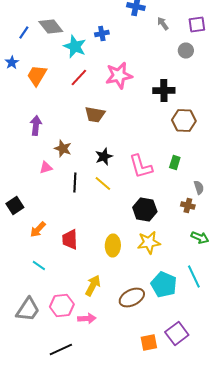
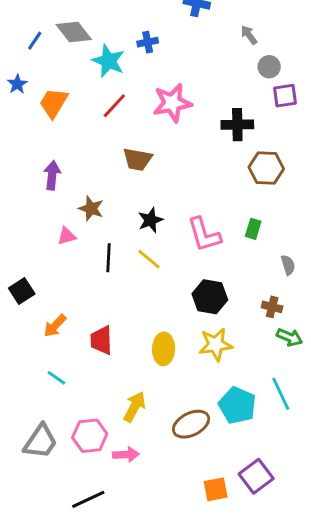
gray arrow: (163, 24) -> (249, 35), moved
purple square: (197, 24) -> (285, 96), moved
brown cross: (188, 206) -> (272, 307), moved

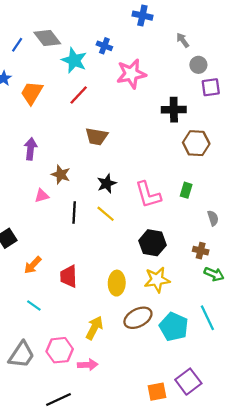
blue cross: (148, 42) -> (104, 46), turned 32
pink star: (172, 103) -> (131, 74), moved
brown ellipse: (191, 424) -> (138, 318), moved

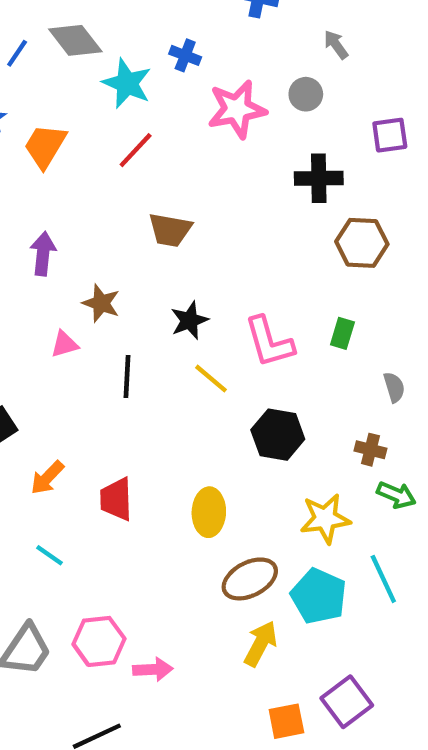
gray circle: (198, 65) -> (306, 94), moved
yellow line: (106, 214) -> (211, 379), moved
yellow star: (157, 280) -> (325, 519), moved
yellow arrow: (94, 328) -> (261, 644), moved

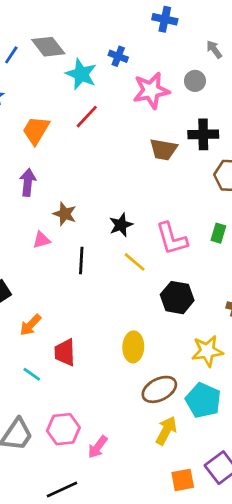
orange trapezoid: (45, 146) -> (36, 130), moved
brown trapezoid: (170, 230) -> (163, 149), moved
red trapezoid: (116, 499) -> (65, 352), moved
pink arrow: (153, 669) -> (98, 447), turned 130

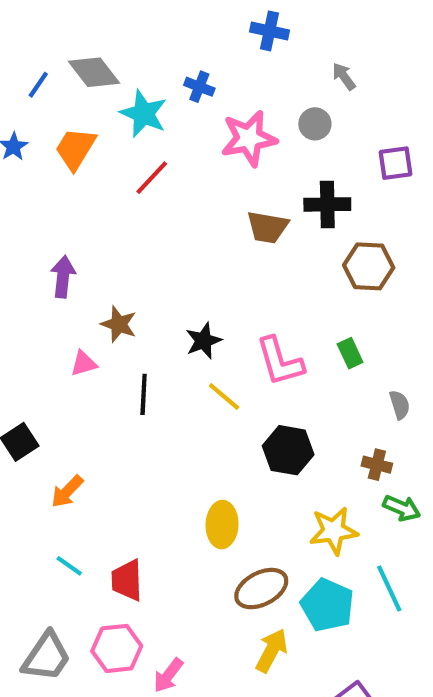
orange trapezoid: (36, 130) -> (75, 149), moved
green rectangle: (218, 233) -> (350, 353), turned -42
red trapezoid: (65, 352) -> (127, 580), moved

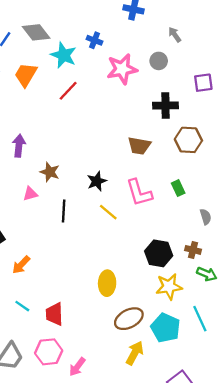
brown trapezoid: (267, 227) -> (139, 146), moved
black hexagon: (288, 450) -> (159, 253), moved

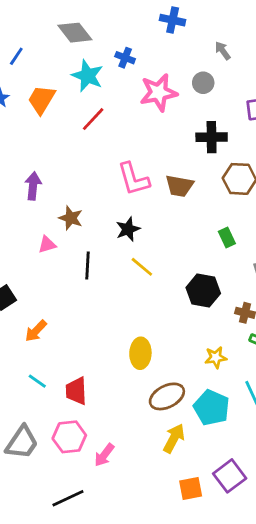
gray diamond: (36, 32) -> (75, 33), moved
pink L-shape: (139, 193) -> (133, 179), moved
black hexagon: (159, 253) -> (203, 290), moved
yellow star: (169, 287) -> (216, 357), size x0.7

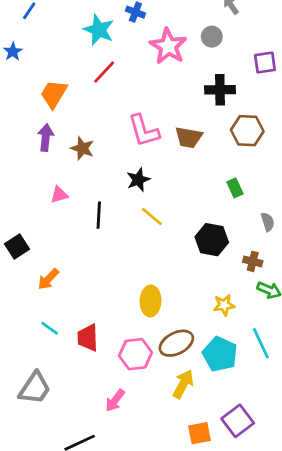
pink star: (159, 93) -> (168, 46), turned -30
orange trapezoid: (41, 99) -> (54, 94), moved
brown star: (71, 218) -> (82, 148), moved
pink hexagon: (69, 437) -> (135, 354), moved

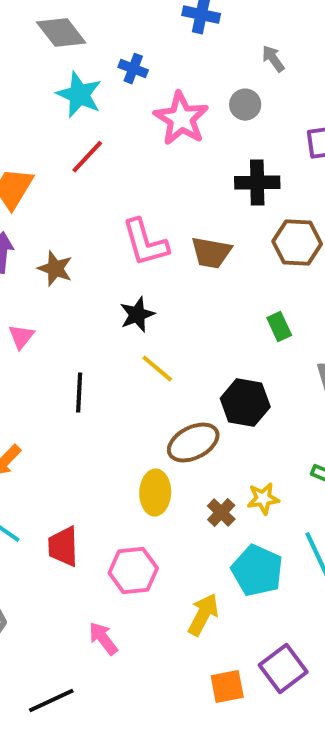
pink triangle: (59, 195) -> (21, 337), turned -36
black line: (99, 215) -> (79, 393), moved
brown cross: (253, 261) -> (221, 513), moved, turned 30
brown ellipse: (176, 343) -> (193, 443), moved
pink arrow: (115, 400) -> (103, 638), turned 105

